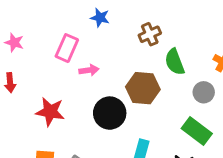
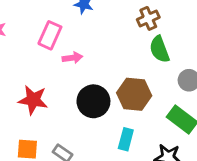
brown cross: (150, 34) -> (148, 18), moved
brown hexagon: (143, 88) -> (134, 94), moved

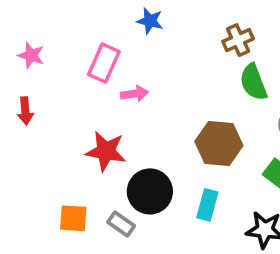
red star: (33, 100) -> (106, 151), moved
black circle: (93, 101) -> (150, 191), moved

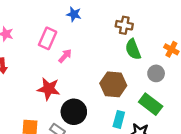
brown cross: (238, 40) -> (124, 25), turned 35
pink arrow: (135, 94) -> (65, 56), turned -40
cyan rectangle: (207, 205) -> (119, 119), moved

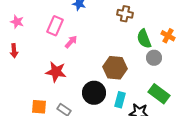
green semicircle: (133, 49) -> (144, 39), moved
green rectangle: (151, 104) -> (159, 94), moved
black circle: (74, 112) -> (94, 93), moved

